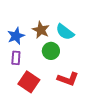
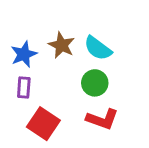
green circle: (51, 51) -> (95, 83), moved

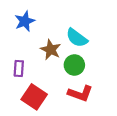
brown star: (62, 45) -> (51, 50), moved
blue star: (24, 54) -> (25, 21), moved

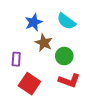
blue star: (25, 21) -> (34, 22), moved
cyan semicircle: (77, 38) -> (66, 21), moved

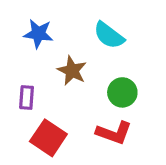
blue star: (34, 22) -> (38, 34), moved, turned 30
green circle: (64, 56) -> (122, 92), moved

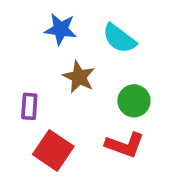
blue star: (38, 34) -> (61, 29), moved

